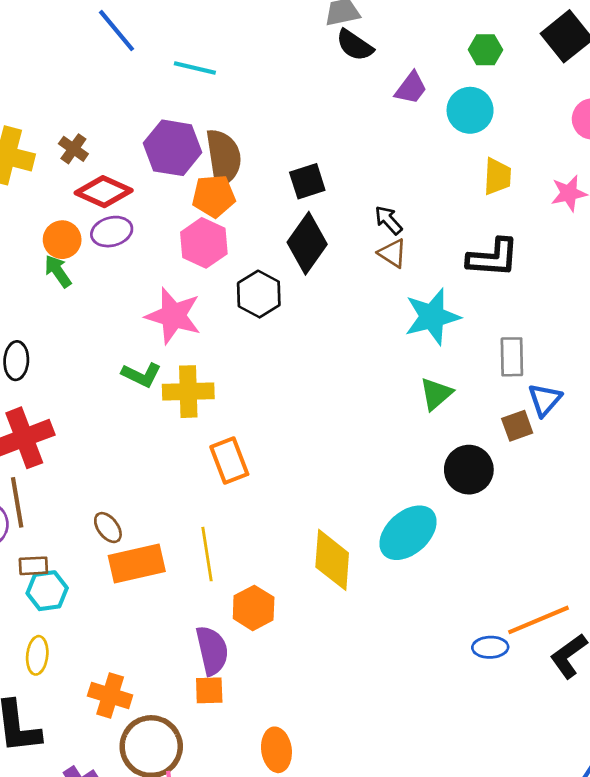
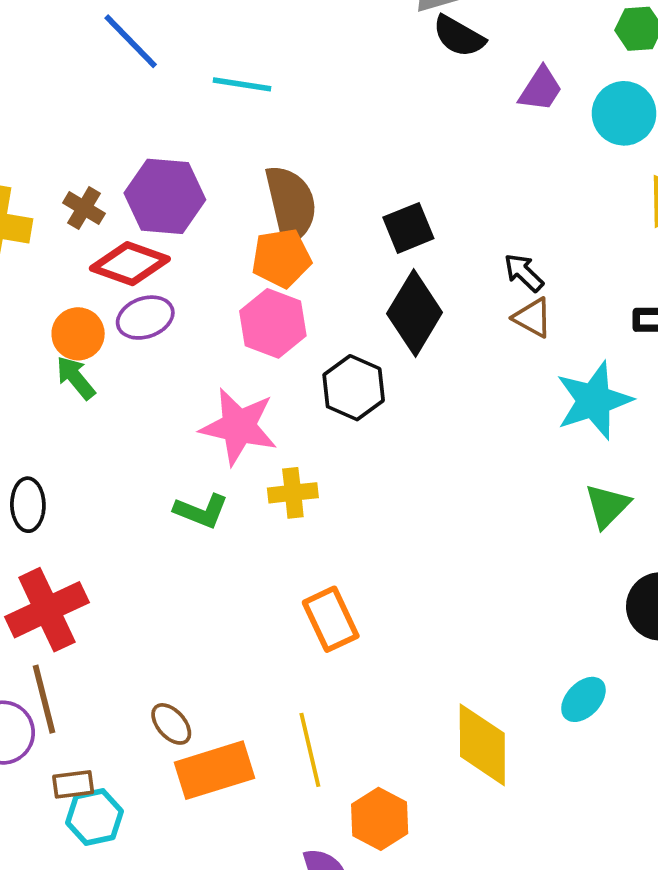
purple hexagon: (173, 148) -> (165, 196), moved
yellow cross: (188, 392) -> (293, 493), moved, size x0.7
cyan ellipse: (408, 533) -> (583, 699), size x0.6

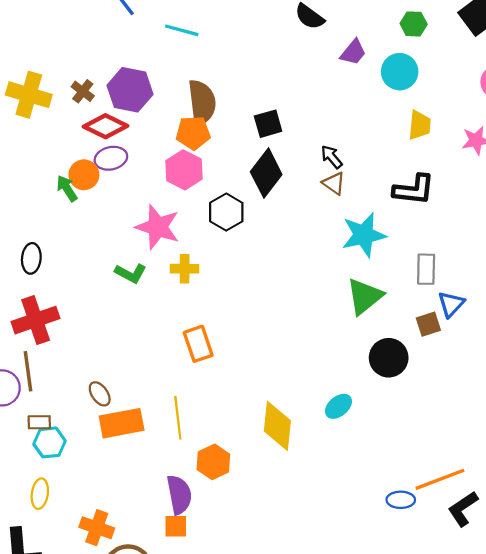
orange circle: (78, 334) -> (84, 175), moved
green triangle: (607, 506) -> (365, 296), size x1.4

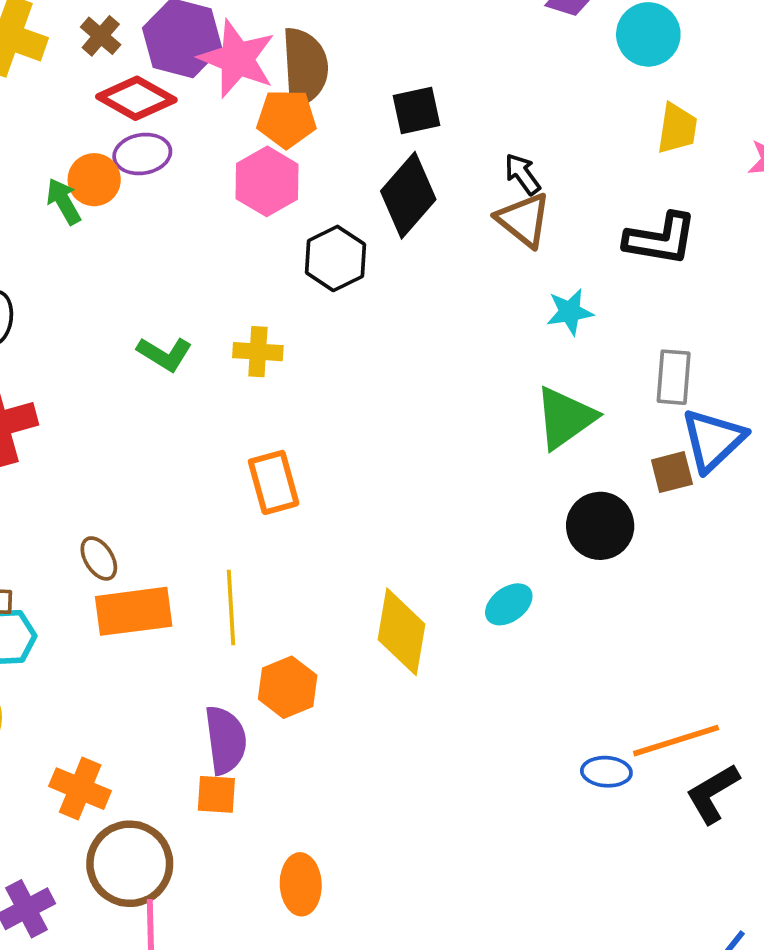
brown triangle: (334, 183) -> (524, 220), size x1.4
pink star: (158, 227) -> (237, 59), moved
cyan star: (364, 235) -> (570, 312), size x0.6
blue triangle: (451, 304) -> (713, 440), size x1.4

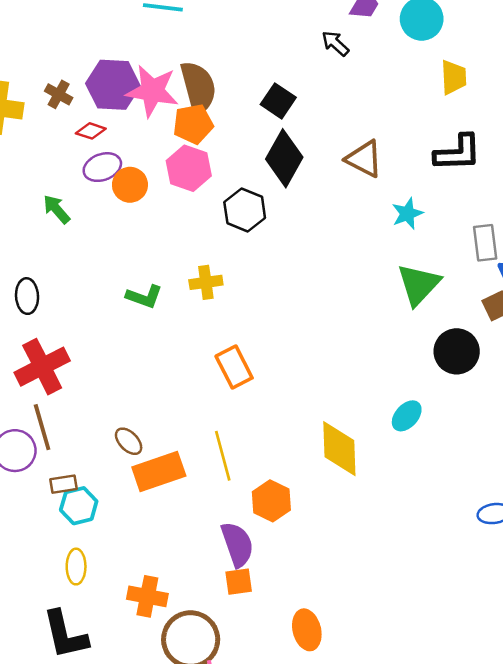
red diamond: (136, 98) -> (91, 131), size x0.6
black square: (417, 111) -> (278, 101), turned -32
black arrow: (522, 174) -> (335, 43), moved
orange circle: (94, 180) -> (130, 185), moved

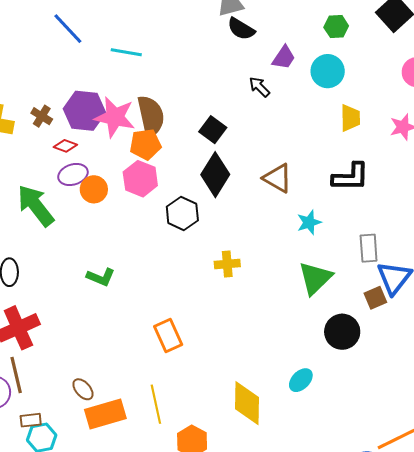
green arrow: (57, 209) -> (36, 206), size x1.8
yellow cross: (206, 282) -> (227, 264), moved

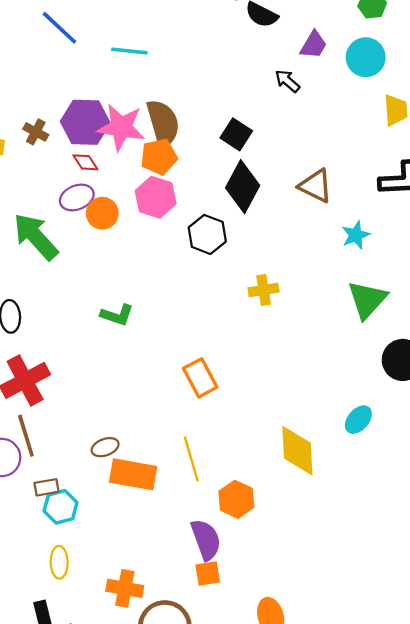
red diamond: (65, 146) -> (85, 162), moved, turned 40
brown ellipse: (83, 389) -> (105, 447), turned -65
orange rectangle: (105, 414) -> (133, 474), turned 30

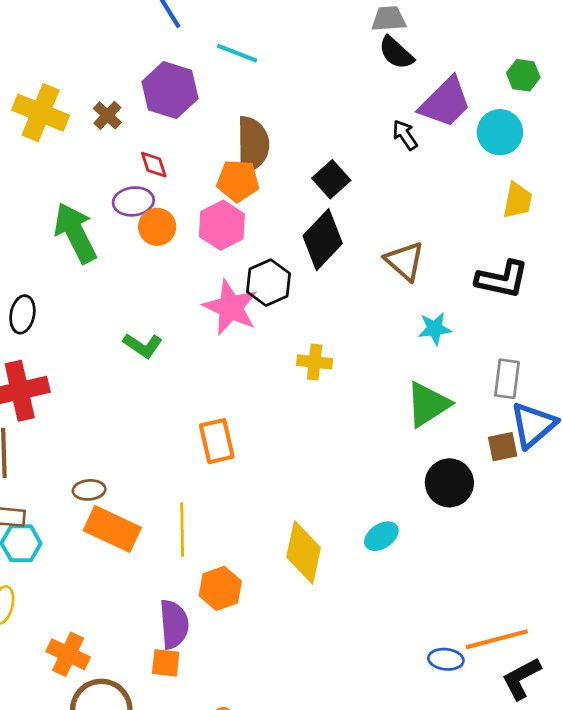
purple trapezoid: (314, 45) -> (445, 102), size x1.6
purple hexagon: (85, 122) -> (170, 90), moved
pink star: (121, 127) -> (231, 307), moved

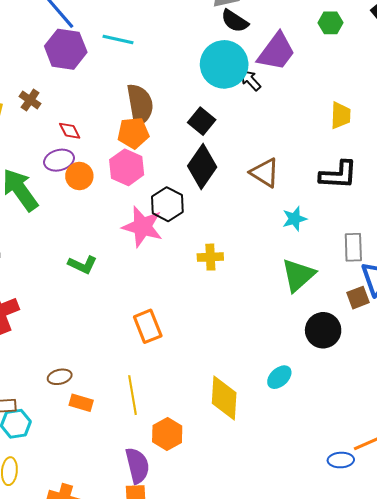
purple hexagon: (170, 90) -> (66, 49), moved
cyan circle: (500, 132) -> (224, 64), moved, size x1.4
orange rectangle: (112, 529) -> (81, 403), size x0.6

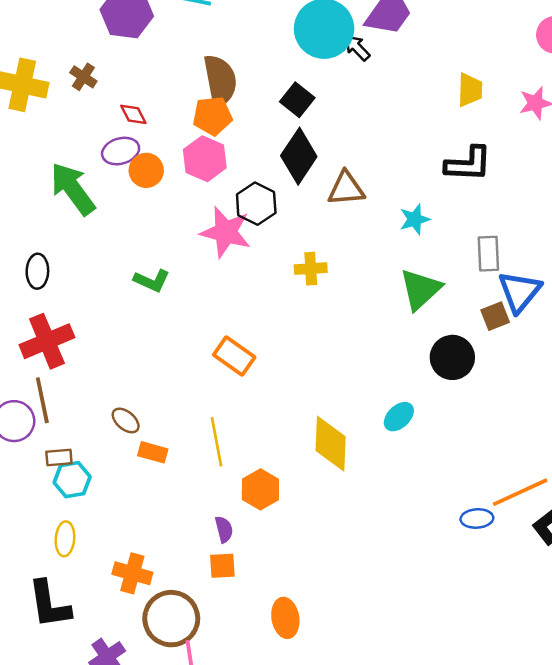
brown triangle: (265, 173) -> (346, 189), moved, turned -36
orange rectangle: (148, 326) -> (234, 356), turned -32
brown ellipse: (60, 377) -> (126, 420), turned 55
purple semicircle: (137, 466) -> (224, 529), size x0.6

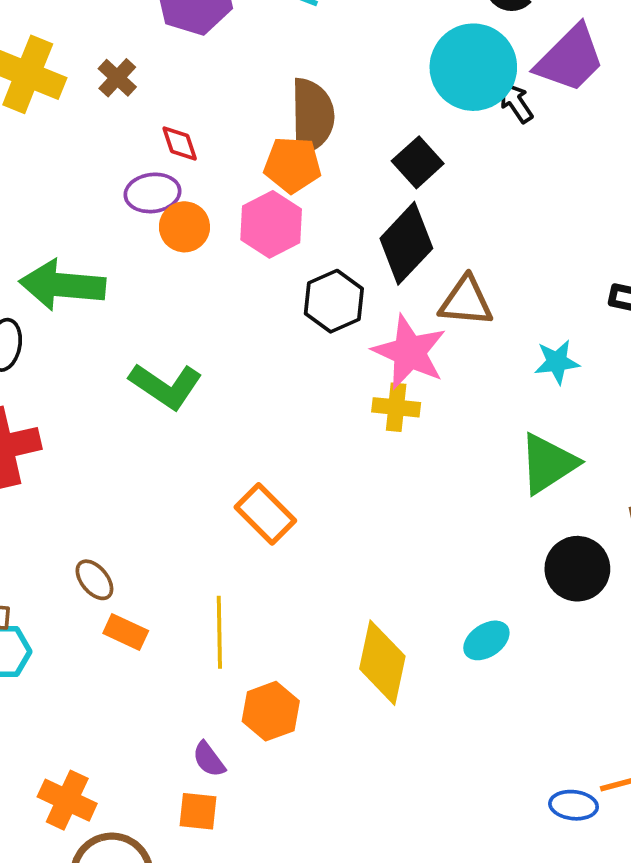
green arrow: (73, 189) -> (62, 285), moved, turned -58
pink star: (226, 232) -> (409, 352), moved
green L-shape: (152, 281) -> (166, 386), size x1.4
purple semicircle: (224, 529) -> (209, 759), turned 148

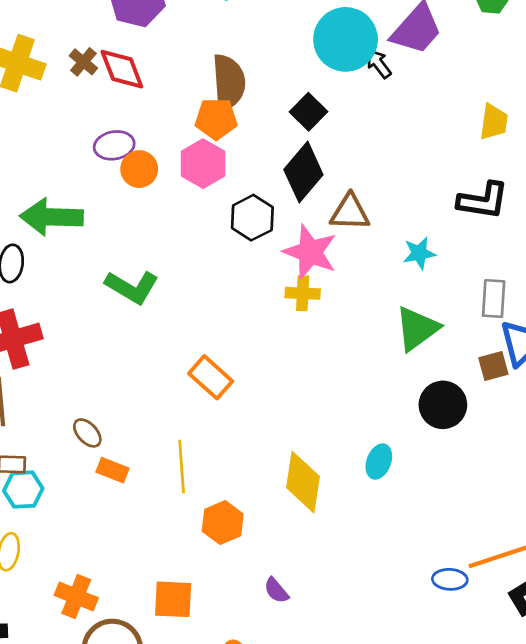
red diamond: (180, 144) -> (122, 69), moved, size x1.6
cyan ellipse: (486, 640) -> (379, 461), turned -32
purple semicircle: (209, 759) -> (276, 590), moved
orange square: (198, 811) -> (173, 599), size x1.4

